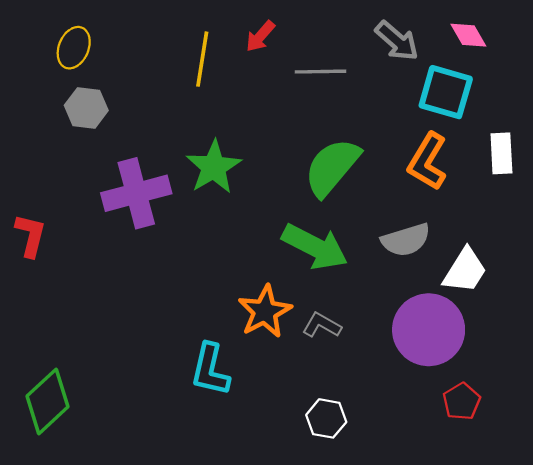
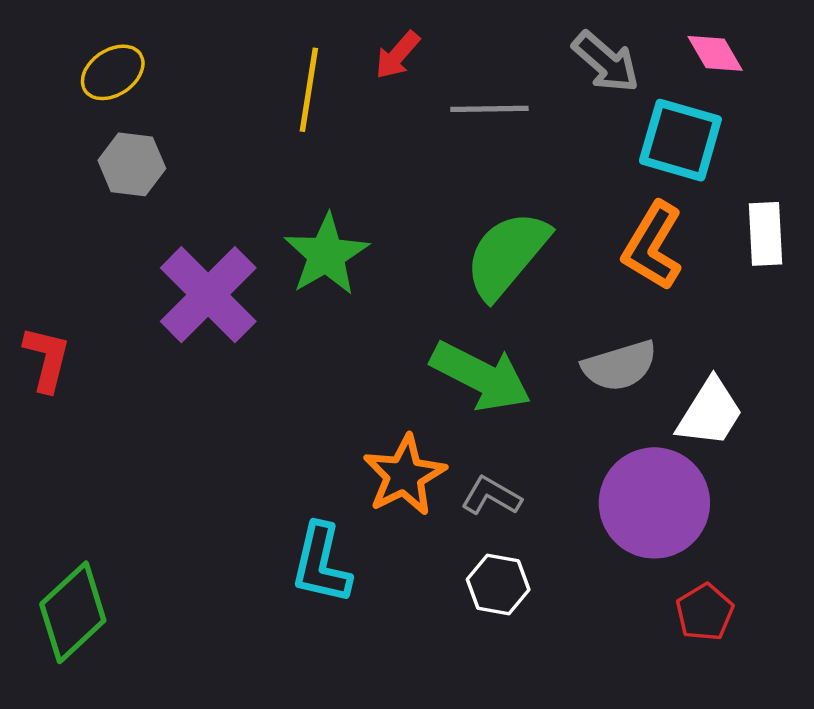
yellow ellipse: (74, 48) -> (113, 72), turned 33
purple cross: (136, 193) -> (208, 295), turned -30
white hexagon: (326, 418) -> (498, 585), moved

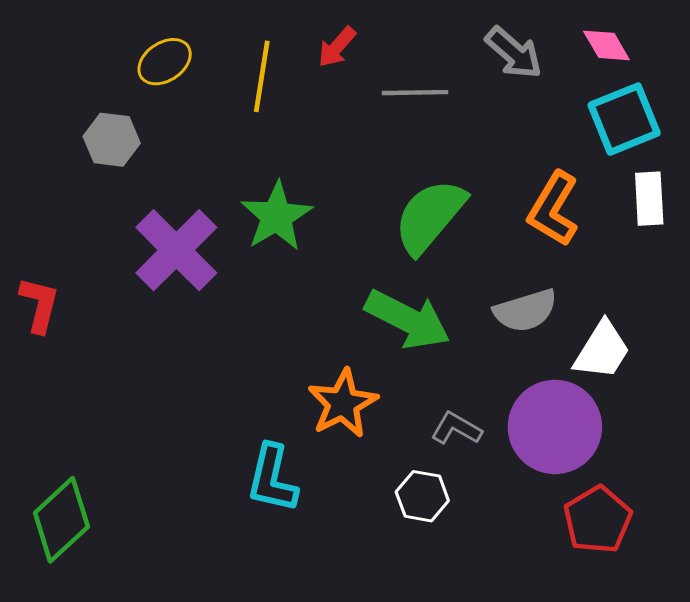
yellow ellipse: (113, 72) -> (165, 62), moved
cyan square: (680, 140) -> (624, 119), moved, turned -38
gray L-shape: (491, 496) -> (456, 428), moved
red pentagon: (705, 612) -> (598, 520), size x1.4

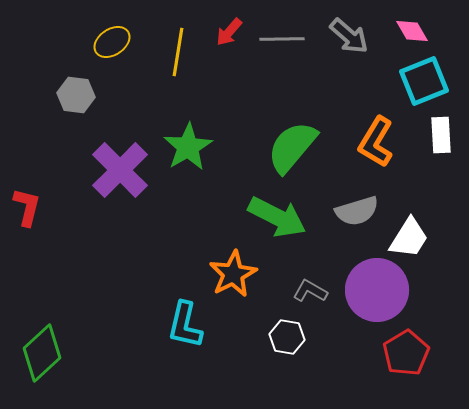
gray line: (415, 93) -> (282, 39), moved

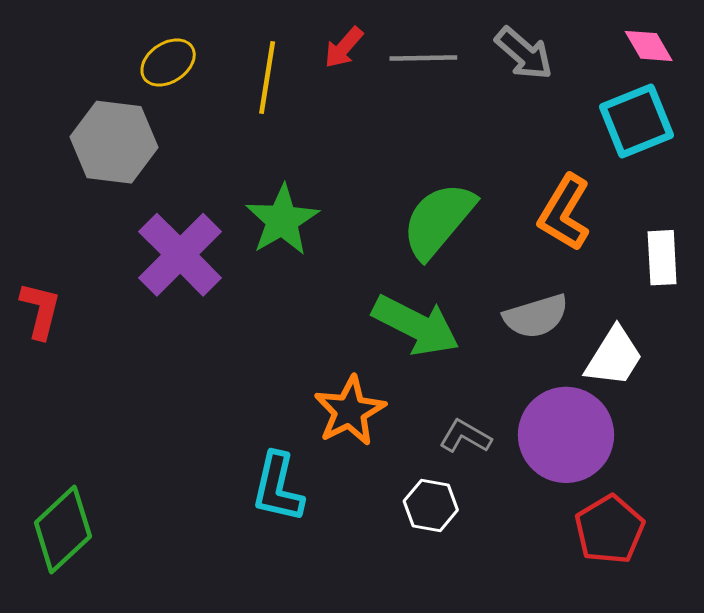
pink diamond: (412, 31) -> (649, 46), moved
gray hexagon: (76, 95) -> (114, 142), size x1.5
white rectangle: (441, 135) -> (662, 258), moved

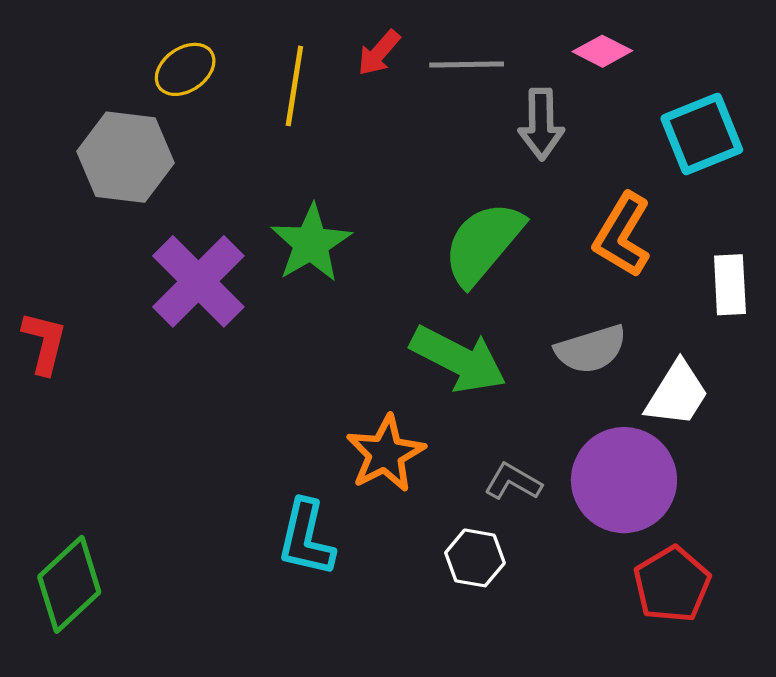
pink diamond: (649, 46) -> (602, 51), moved, turned -33
gray arrow: (524, 53) -> (541, 124), moved, turned 48

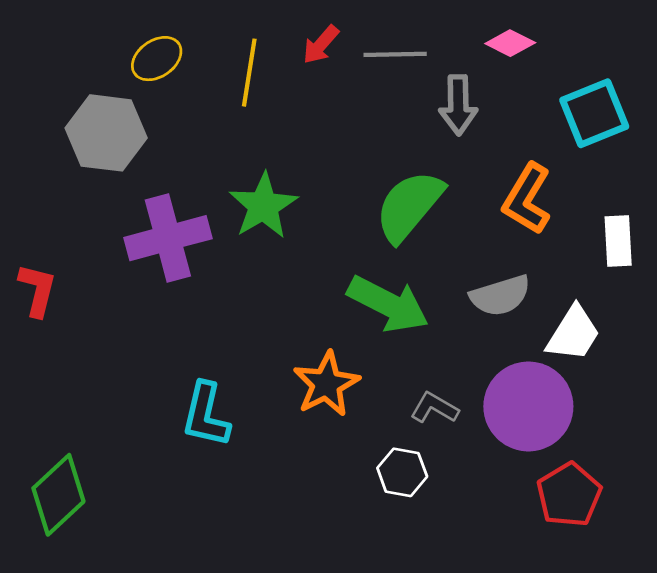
purple cross: (198, 281) -> (168, 238), turned 30
cyan L-shape: (306, 538) -> (206, 415), moved

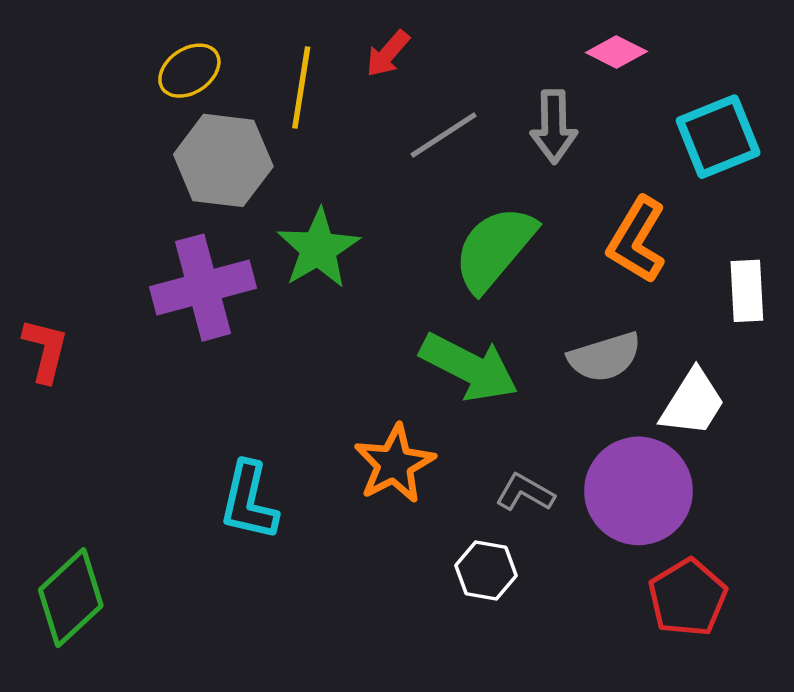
gray line: (395, 54) -> (444, 135), moved, turned -32
gray hexagon: (106, 133) -> (223, 160), moved

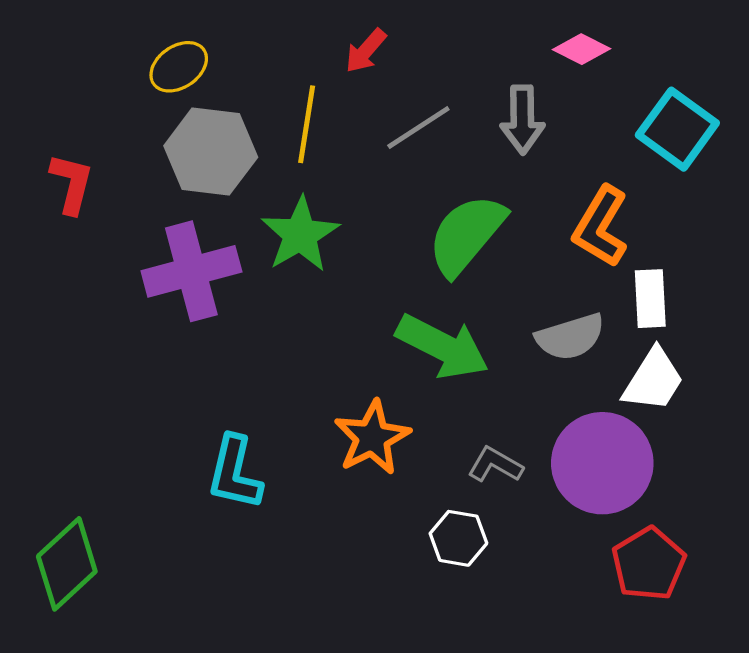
yellow line: (301, 88) -> (307, 124), moved
cyan square: (718, 137) -> (677, 129), turned -32
white rectangle: (747, 291) -> (650, 299), moved
red L-shape: (45, 350) -> (72, 183), moved

